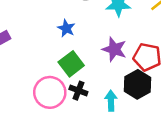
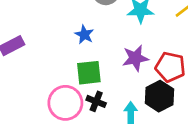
purple star: (114, 49) -> (135, 58), turned -30
green square: (71, 64) -> (89, 73), turned 30

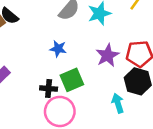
black cross: (96, 101) -> (49, 89), moved

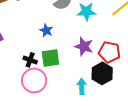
purple star: (108, 55) -> (84, 46), turned 30

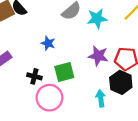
blue star: (46, 30) -> (48, 43), moved
black cross: (30, 60) -> (34, 76), moved

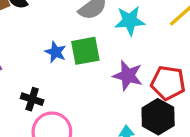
green square: (64, 72) -> (85, 51), moved

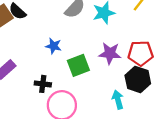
green square: (85, 51) -> (78, 65), moved

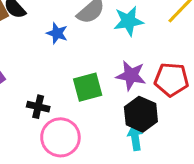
blue star: (54, 46) -> (57, 33), moved
black hexagon: (138, 79) -> (141, 114), moved

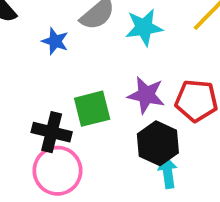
black cross: (38, 107) -> (52, 132), moved, size x1.4
cyan arrow: (135, 138) -> (168, 172), moved

